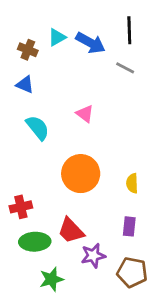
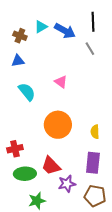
gray line: (125, 68) -> (90, 49), turned 32
blue triangle: (25, 85) -> (18, 61), turned -32
purple rectangle: (129, 226) -> (93, 163), size x1.5

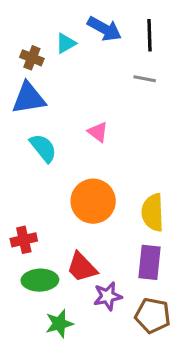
blue arrow: (65, 31) -> (104, 29), moved
gray line: (90, 49) -> (145, 79), turned -48
blue triangle: (18, 61) -> (29, 98), size x1.6
yellow semicircle: (95, 132) -> (153, 212), size x1.6

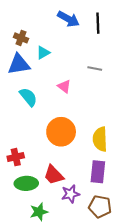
cyan triangle: (66, 43) -> (43, 53), moved
gray line: (145, 79) -> (95, 69), moved

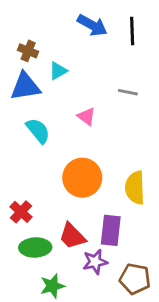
red cross: (16, 157) -> (21, 212), turned -35
purple rectangle: (98, 172) -> (111, 230), moved

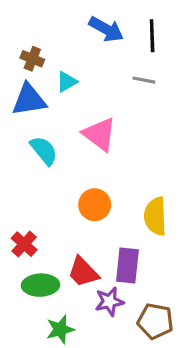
gray line: (128, 92) -> (144, 80), moved
pink triangle: (87, 116) -> (100, 134), size x1.6
orange circle: (82, 178) -> (95, 205), size x0.7

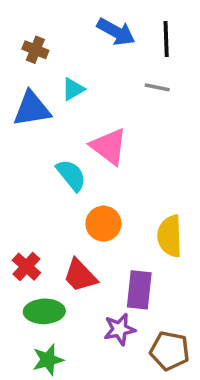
brown cross: (32, 59) -> (35, 50), moved
cyan semicircle: (44, 151) -> (71, 175), moved
red trapezoid: (83, 272) -> (80, 276), moved
green star: (60, 329) -> (48, 360), moved

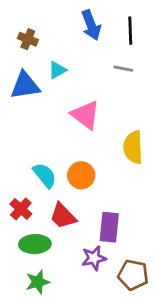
blue arrow: (116, 32) -> (91, 25), turned 40
cyan semicircle: (71, 175) -> (45, 175), moved
yellow semicircle: (170, 236) -> (133, 147), moved

